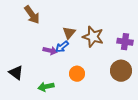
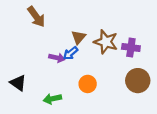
purple cross: (125, 42) -> (131, 48), moved

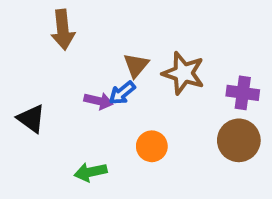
brown arrow: (36, 17) -> (63, 30), turned 30
purple cross: (131, 48) -> (243, 93), moved
black triangle: (18, 83) -> (31, 119), moved

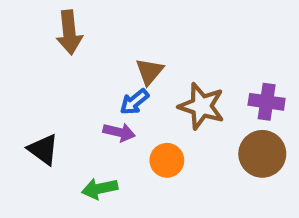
brown star: (183, 73) -> (202, 106), moved
purple arrow: (98, 101) -> (119, 132), moved
black triangle: (31, 119) -> (43, 149), moved

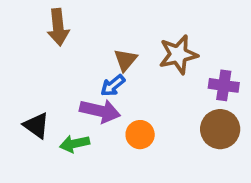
brown star: (202, 106) -> (178, 55), moved, turned -30
purple arrow: (119, 132) -> (100, 111), size x1.5
green arrow: (100, 189) -> (75, 144), moved

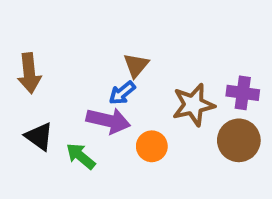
brown arrow: (58, 27) -> (29, 73), moved
brown star: (178, 55) -> (193, 105), moved
green arrow: (75, 144) -> (81, 156), turned 52

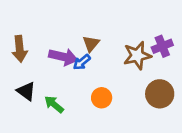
purple cross: (243, 93) -> (162, 46), moved, turned -30
brown star: (193, 105) -> (137, 55), moved
purple arrow: (108, 121) -> (63, 57), moved

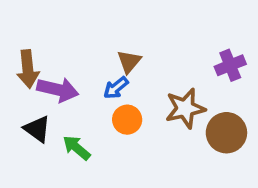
brown star: (137, 55) -> (185, 108), moved
purple arrow: (63, 57) -> (58, 90), moved
orange circle: (102, 98) -> (127, 120), moved

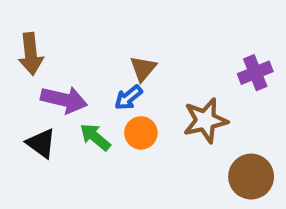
brown arrow: (28, 69) -> (31, 54), moved
brown circle: (226, 133) -> (251, 177), moved
green arrow: (77, 148) -> (95, 137), moved

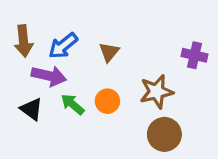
purple cross: (255, 73) -> (194, 55), turned 35
blue arrow: (128, 98) -> (63, 46), moved, size x1.4
brown circle: (251, 177) -> (164, 134), moved

